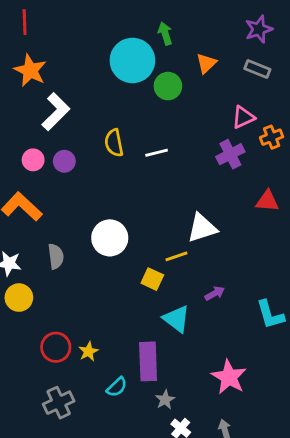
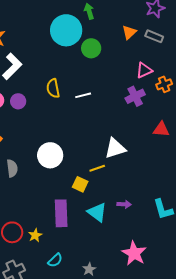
orange triangle: (206, 63) -> (129, 32), moved
purple arrow: (215, 293) -> (124, 204), moved, turned 32
purple rectangle: (148, 361) -> (61, 213), moved

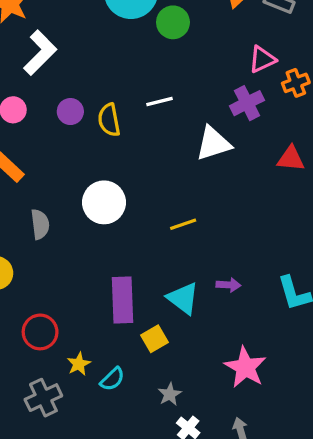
yellow semicircle: (53, 88) -> (109, 120), moved
purple circle: (18, 101) -> (70, 112), moved
white triangle: (115, 148) -> (213, 143), moved
yellow square: (80, 184) -> (154, 339), moved, turned 35
yellow star: (35, 235) -> (79, 364), moved

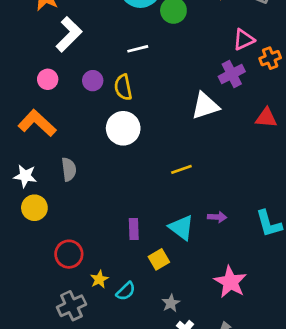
white line: (160, 101) -> (138, 49), moved
white circle: (104, 202) -> (123, 128), moved
purple rectangle: (123, 300) -> (134, 229), size x0.6

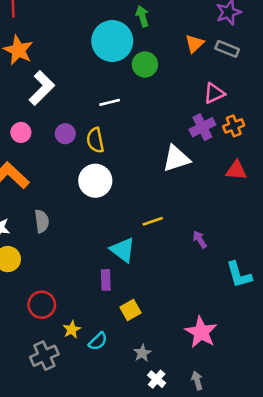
orange cross: (270, 58) -> (234, 126), moved
purple arrow: (217, 217) -> (200, 239), moved, turned -126
cyan triangle: (181, 228) -> (123, 250), moved

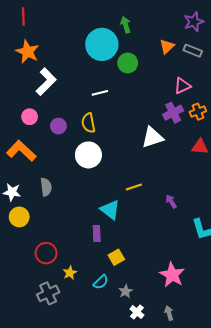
purple circle: (65, 134) -> (58, 126), moved
cyan semicircle: (98, 341) -> (101, 282), moved

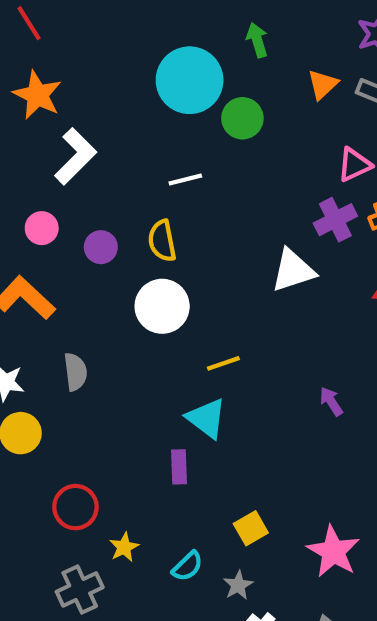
red line: (23, 17) -> (29, 23), turned -30
green arrow: (126, 25) -> (257, 40), moved
yellow line: (134, 187) -> (223, 363), moved
yellow square: (116, 257) -> (251, 528), moved

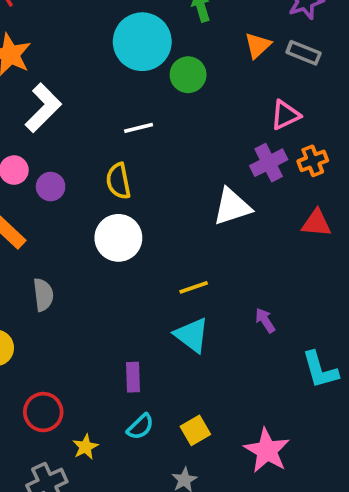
purple circle: (101, 247) -> (51, 187), moved
yellow line: (223, 363) -> (194, 287), moved
cyan triangle: (206, 418) -> (192, 335), moved
cyan semicircle: (187, 566) -> (140, 427), moved

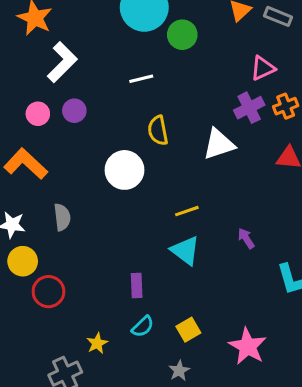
yellow semicircle: (118, 181) -> (158, 130), moved
purple circle: (51, 187) -> (74, 111), moved
red circle: (43, 412) -> (48, 292), moved

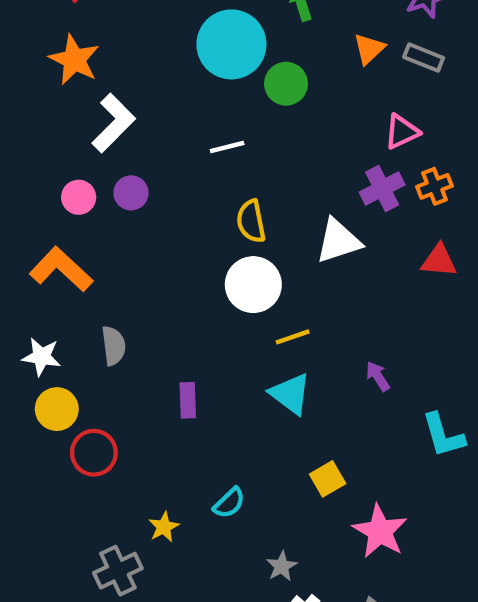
white circle: (124, 170) -> (253, 285), moved
purple rectangle: (137, 286) -> (188, 400), moved
yellow square: (188, 330) -> (328, 479), moved

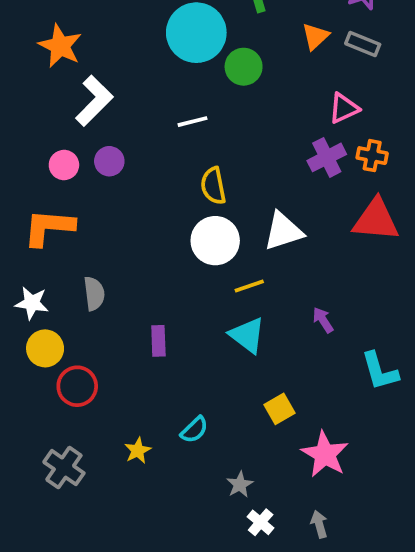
orange cross: (435, 186) -> (372, 156), turned 32
white triangle: (338, 241) -> (283, 231), moved
red triangle: (439, 261) -> (376, 220), size x1.5
orange L-shape: (61, 269) -> (49, 227), turned -38
gray cross: (118, 571) -> (64, 468), moved, turned -30

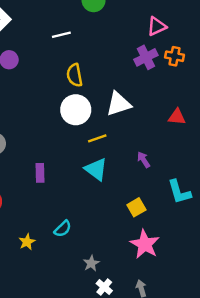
red triangle: (376, 220) -> (177, 117), moved, size x0.6
yellow square: (279, 409) -> (136, 207), moved

